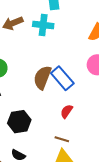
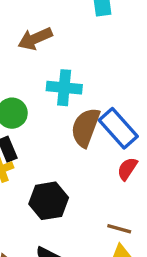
cyan cross: (43, 25) -> (64, 88), moved
red semicircle: (67, 111) -> (127, 169), moved

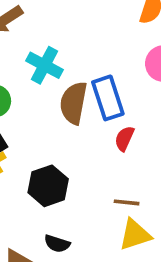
cyan cross: (64, 88) -> (44, 65), turned 32
blue rectangle: (118, 128) -> (108, 98), turned 33

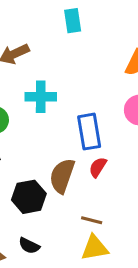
cyan cross: (44, 65) -> (41, 97), turned -36
brown semicircle: (74, 103) -> (62, 176), moved

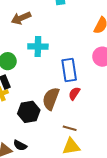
black semicircle: (29, 246) -> (20, 145), moved

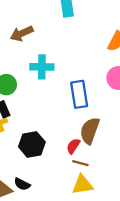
red semicircle: (74, 93) -> (73, 146), moved
brown semicircle: (51, 99) -> (90, 131), moved

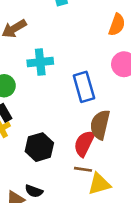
red semicircle: (73, 146) -> (84, 143), size x1.5
brown line: (80, 163) -> (83, 169), moved

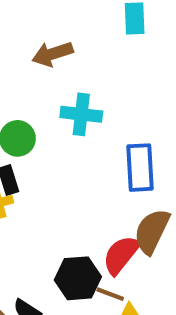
black hexagon: (39, 147) -> (78, 278), moved

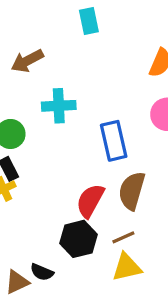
red semicircle: (121, 255) -> (90, 201), moved
brown line: (110, 294) -> (123, 237), moved, turned -35

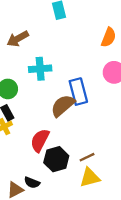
brown semicircle: (132, 191) -> (63, 106), moved, turned 35
red semicircle: (90, 201) -> (40, 140), moved

